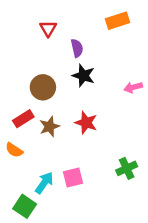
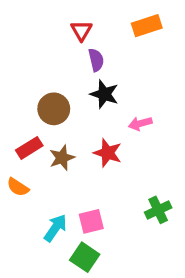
red triangle: (48, 28) -> (81, 31), moved
pink arrow: (133, 87) -> (140, 124), moved
green square: (25, 206) -> (85, 257), moved

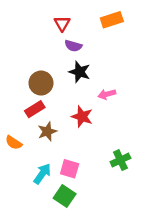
purple semicircle: (96, 60) -> (73, 46), turned 119
red rectangle: (29, 148) -> (35, 109), moved
brown star: (62, 158) -> (47, 131), moved
pink square: (91, 221) -> (70, 169), turned 30

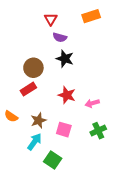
pink arrow: (107, 94) -> (92, 103), moved
brown star: (47, 131) -> (38, 120), moved
pink square: (70, 169) -> (64, 130), moved

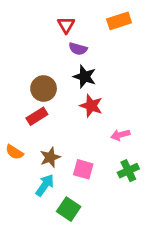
red star: (67, 95) -> (91, 106), moved

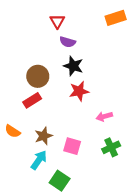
orange rectangle: (119, 21) -> (116, 18), moved
red star: (91, 106) -> (79, 91), turned -30

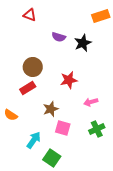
red triangle: (57, 21) -> (30, 15), moved, turned -40
black star: (73, 66) -> (83, 43), moved, turned 30
brown star: (43, 136) -> (51, 109), moved

